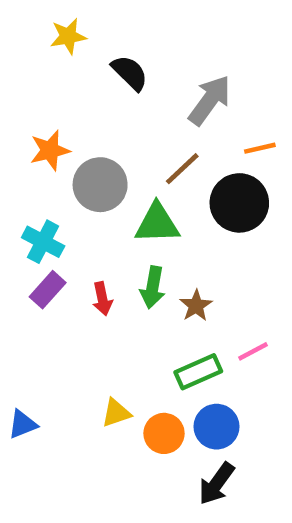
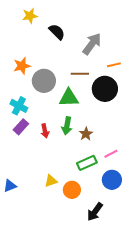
brown line: (182, 169) -> (80, 74), turned 42
blue circle: (217, 427) -> (112, 180), moved

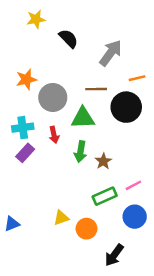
cyan cross: (19, 106) -> (23, 128), turned -36
red arrow: (45, 131) -> (54, 135), moved

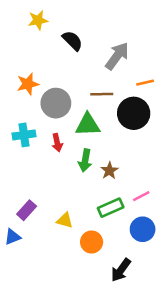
purple rectangle: (25, 153) -> (27, 210), moved
yellow triangle: (61, 218) -> (65, 220), moved, turned 35

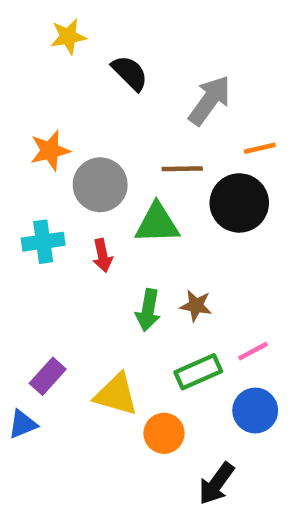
green arrow: (85, 160) -> (148, 310), moved
brown star: (109, 171) -> (196, 306), turned -30
yellow triangle: (65, 220) -> (116, 395), size x1.5

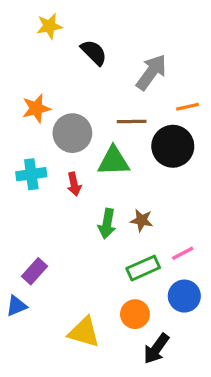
yellow triangle: (116, 395) -> (84, 332), moved
orange circle: (164, 433) -> (135, 314), moved

